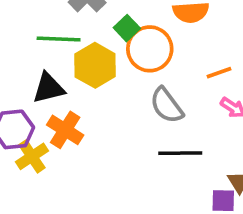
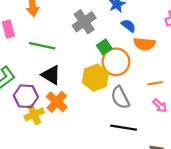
green line: (59, 39) -> (42, 46), moved
yellow hexagon: (95, 65) -> (95, 78), moved
black triangle: (49, 88) -> (51, 75), turned 35

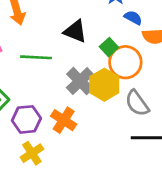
gray cross: (84, 22) -> (80, 81), moved
black triangle: (51, 75) -> (75, 31), moved
yellow cross: (34, 114) -> (32, 153), moved

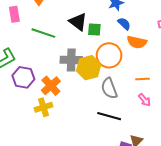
green square: (109, 47) -> (94, 29), moved, turned 32
gray cross: (80, 81) -> (71, 60), turned 30
yellow cross: (32, 153) -> (44, 107), moved

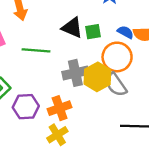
blue semicircle: (124, 24) -> (125, 32), moved
orange cross: (51, 86) -> (60, 108), turned 36
gray semicircle: (109, 88) -> (116, 85), moved

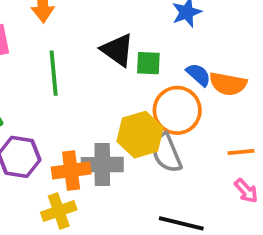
green line: (36, 50) -> (54, 73), turned 68
gray cross: (75, 73) -> (102, 165), moved

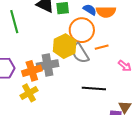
orange line: (241, 152) -> (102, 47), moved

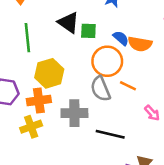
yellow hexagon: (65, 46) -> (49, 73), moved
orange line: (102, 47) -> (128, 86), turned 32
gray cross: (48, 65) -> (74, 113), moved

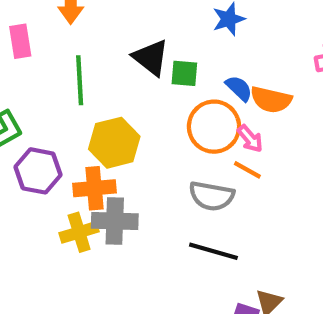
gray semicircle: (100, 89) -> (212, 196), moved, turned -60
gray cross: (74, 113) -> (115, 221), moved
pink arrow: (152, 113) -> (250, 139), moved

